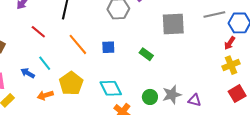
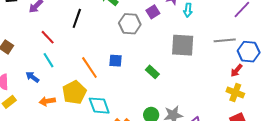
orange line: (78, 44) -> (89, 67), moved
cyan line: (45, 63) -> (49, 60), moved
yellow cross: (231, 65) -> (235, 92), turned 36
cyan diamond: (111, 88) -> (99, 106), moved

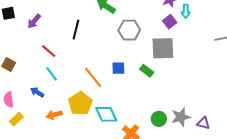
purple square: (153, 12) -> (170, 22), moved
gray square: (183, 45) -> (163, 48), moved
green rectangle: (152, 72) -> (147, 71), moved

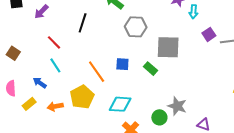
purple square: (170, 22) -> (209, 34), moved
cyan diamond: (106, 114) -> (120, 104), moved, turned -65
gray star: (181, 117) -> (177, 106), moved, turned 30
yellow rectangle: (16, 119) -> (29, 104), moved

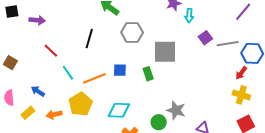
purple arrow: (41, 12) -> (37, 20), turned -126
black line: (83, 23) -> (89, 39), moved
cyan line: (55, 65) -> (68, 73), moved
green rectangle: (151, 69) -> (148, 74), turned 32
orange line: (97, 72) -> (94, 78), turned -75

